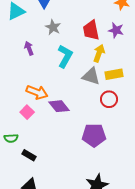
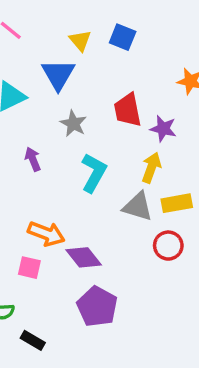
red trapezoid: (91, 30) -> (128, 110), moved
purple star: (116, 30) -> (163, 129), moved
pink square: (27, 112) -> (29, 268), turned -32
purple pentagon: (94, 135) -> (97, 307), moved, turned 30

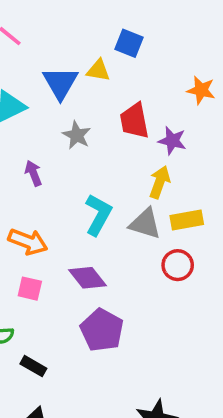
yellow triangle: (80, 41) -> (98, 70), moved, turned -40
cyan L-shape: (94, 173) -> (98, 215), moved
orange arrow: (46, 234) -> (28, 242), moved

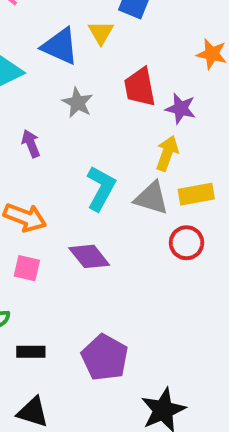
yellow triangle: (98, 70) -> (101, 33), turned 50
blue triangle: (60, 83) -> (60, 46), turned -36
purple pentagon: (102, 330) -> (105, 358), moved
black rectangle: (33, 366) -> (31, 352), turned -30

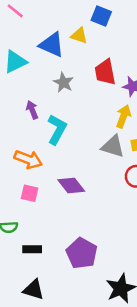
yellow triangle: (101, 33) -> (79, 36), turned -42
cyan L-shape: (101, 188) -> (57, 129), moved

